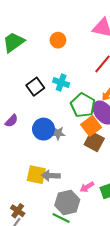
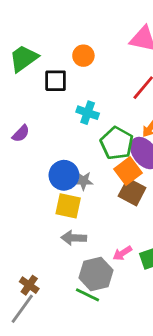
black square: (35, 87) -> (56, 81), moved, turned 36
purple semicircle: (11, 121) -> (21, 134), moved
yellow square: (36, 175) -> (68, 206), moved

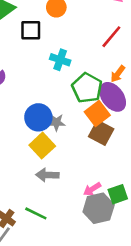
yellow square: (68, 206) -> (42, 146), turned 35
gray hexagon: (96, 274) -> (99, 208), moved
green line: (88, 295) -> (36, 213), moved

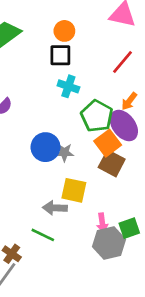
black square: (31, 30) -> (60, 55), moved
yellow square: (42, 146) -> (74, 190), moved, turned -35
pink arrow: (92, 189) -> (102, 223), turned -66
green line: (36, 213) -> (43, 235), moved

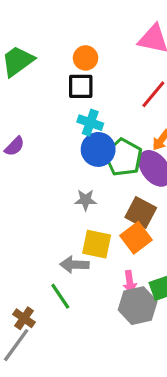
orange square: (108, 143) -> (136, 238), moved
blue circle: (45, 147) -> (98, 149), moved
green line: (43, 235) -> (60, 296), turned 30

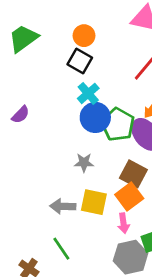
black square: (81, 86) -> (80, 61), turned 30
cyan cross: (90, 123) -> (88, 93), turned 30
gray arrow: (74, 265) -> (63, 206), moved
pink arrow: (130, 282) -> (123, 223), moved

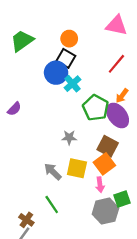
purple semicircle: (20, 115) -> (14, 109), moved
blue circle: (95, 117) -> (56, 73), moved
gray arrow: (63, 206) -> (53, 172), turned 42

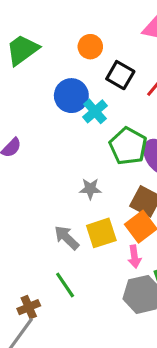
black square: (66, 58) -> (120, 75), moved
yellow square: (77, 168) -> (101, 233), turned -30
brown cross: (26, 220) -> (29, 307), turned 32

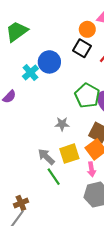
orange circle: (90, 47) -> (87, 29), moved
cyan cross: (95, 111) -> (30, 72), moved
green line: (65, 285) -> (54, 177), moved

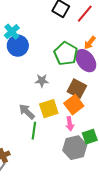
blue circle: (49, 62) -> (18, 46), moved
green line: (54, 177) -> (34, 131), turned 42

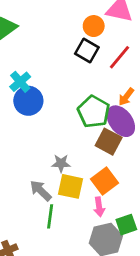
gray star: (42, 81) -> (61, 163), moved
brown square: (77, 89) -> (109, 142), moved
yellow square: (49, 109) -> (71, 186), turned 30

